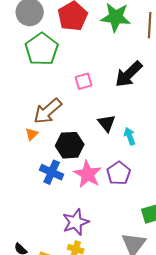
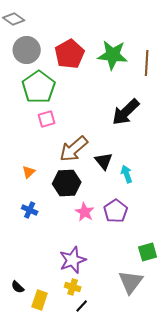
pink square: (84, 81) -> (47, 119), moved
brown arrow: (48, 111) -> (74, 149), moved
blue cross: (52, 172) -> (30, 210), moved, size x0.7
pink star: (88, 174) -> (85, 212), size x0.7

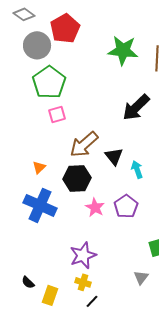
red pentagon: (70, 54) -> (65, 28), moved
blue cross: (30, 210) -> (40, 205), size x2.0
gray triangle: (131, 282) -> (141, 277), size x0.6

